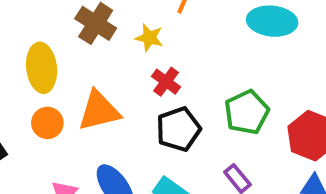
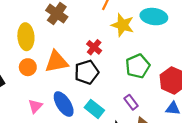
yellow star: (149, 38) -> (123, 25), moved, size x1.5
black pentagon: (179, 129) -> (87, 72), moved

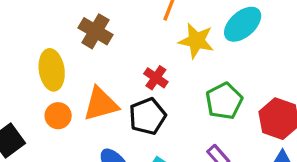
cyan ellipse: (154, 17) -> (243, 24), turned -45

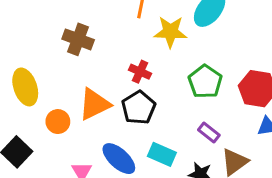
yellow ellipse: (52, 70) -> (25, 87), moved

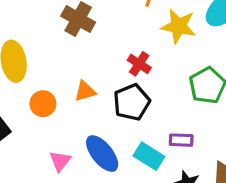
orange triangle: (94, 104) -> (85, 91), size x0.6
purple rectangle: (209, 133) -> (181, 140), moved, turned -45

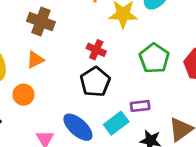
orange triangle: (85, 91) -> (35, 60), moved
cyan rectangle: (149, 156) -> (116, 123), turned -60

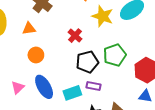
black pentagon: (95, 82) -> (87, 62), moved
orange circle: (23, 95) -> (36, 55), moved

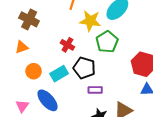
green pentagon: (115, 55) -> (107, 42), moved
black pentagon: (87, 62) -> (84, 68), turned -30
cyan rectangle: (72, 93) -> (59, 74), moved

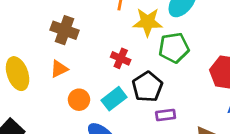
green pentagon: (107, 42) -> (174, 48), turned 30
black pentagon: (84, 68) -> (147, 87), turned 30

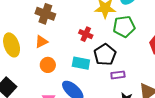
cyan rectangle: (114, 99) -> (81, 63), turned 48
orange circle: (79, 100) -> (48, 65), moved

